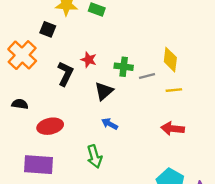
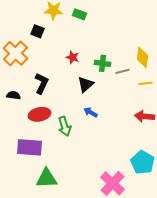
black L-shape: (65, 74) -> (42, 83), moved
green arrow: (94, 156) -> (65, 126), moved

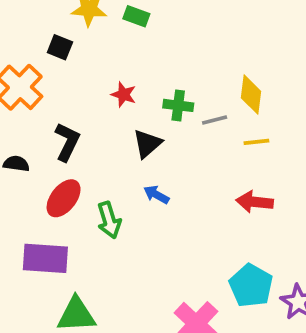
red ellipse: (40, 114) -> (64, 198), turned -40

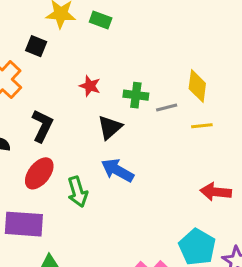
blue arrow: (156, 195) -> (117, 170), size x1.5
red arrow: (255, 202) -> (216, 192), moved

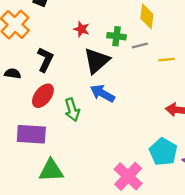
yellow diamond: (197, 86) -> (147, 16), moved
black triangle: (110, 127) -> (97, 61), size x1.4

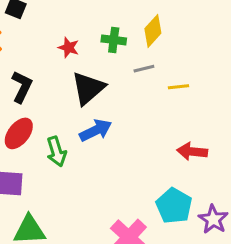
yellow diamond: (147, 16) -> (153, 31), turned 35
green cross: (116, 36) -> (114, 40), moved
blue arrow: (102, 93) -> (96, 130), turned 125

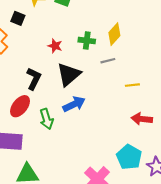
black L-shape: (22, 87) -> (34, 79), moved
yellow line: (179, 87) -> (132, 85), moved

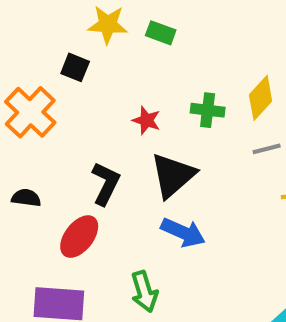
gray line: (108, 61) -> (267, 149), moved
blue arrow: (74, 104) -> (183, 232), turned 50
green arrow: (46, 119) -> (144, 292), moved

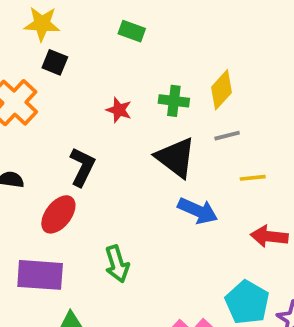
yellow star: (108, 25) -> (42, 24), moved
black triangle: (173, 175) -> (176, 158), moved, turned -42
blue arrow: (183, 232) -> (198, 211), moved

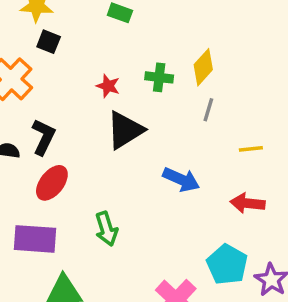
gray line: (227, 136) -> (208, 110), turned -60
black triangle: (176, 158) -> (125, 130), moved, turned 51
black L-shape: (82, 167) -> (43, 137), moved
yellow line: (253, 178) -> (251, 149), moved

